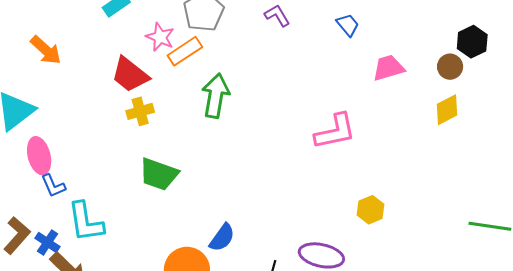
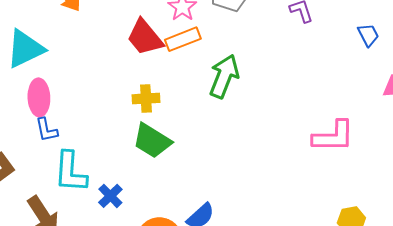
orange rectangle: (185, 51) -> (183, 39), moved
yellow cross: (140, 111) -> (146, 99), moved
blue cross: (48, 242) -> (110, 196), moved

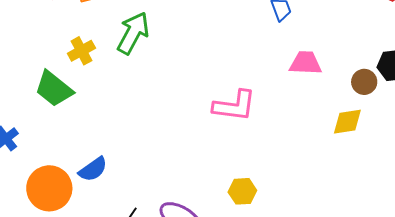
yellow cross: (146, 99) -> (81, 51), moved, turned -32

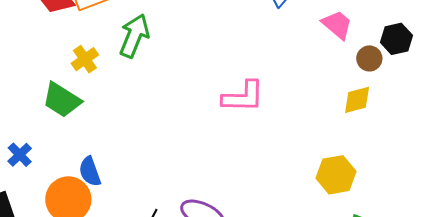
pink trapezoid: (306, 63) -> (337, 25), moved, turned 44
blue semicircle: (93, 169) -> (90, 172), moved, turned 112
yellow hexagon: (242, 191) -> (336, 175), moved, size x1.4

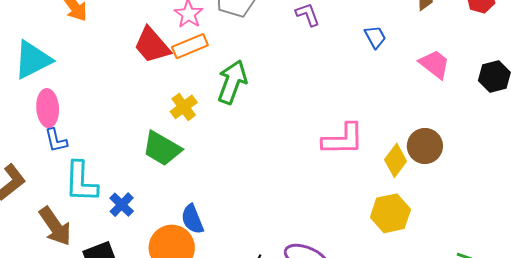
brown circle: (369, 58) -> (425, 146), moved, size x1.4
yellow diamond: (357, 100) -> (396, 160), moved, turned -36
yellow hexagon: (336, 175) -> (390, 213), moved

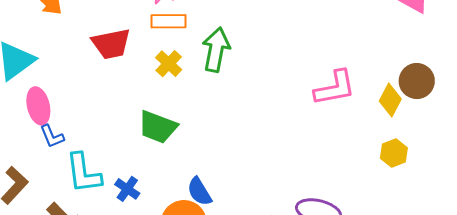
red trapezoid: (152, 45) -> (111, 44), moved, turned -51
orange rectangle: (190, 46) -> (169, 21), turned 32
yellow cross: (184, 107) -> (169, 64), moved
yellow hexagon: (390, 213) -> (394, 153), size x0.7

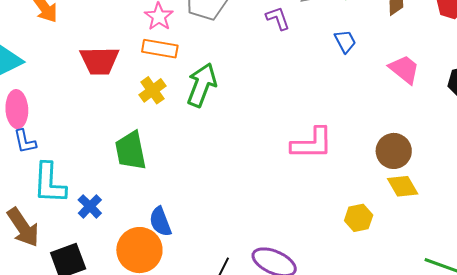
yellow diamond: (390, 100) -> (403, 186), moved, turned -68
green trapezoid: (158, 127) -> (131, 151), turned 48

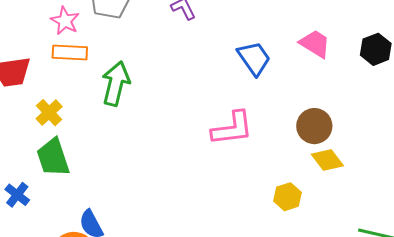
blue trapezoid: (345, 41) -> (254, 58), moved, size x1.5
yellow cross: (153, 90) -> (49, 113), moved
blue cross: (90, 206) -> (17, 195), moved

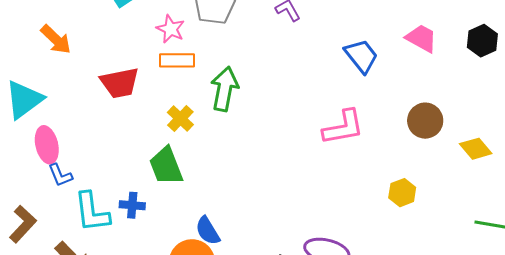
yellow cross: (49, 113) -> (180, 118), moved
yellow diamond: (327, 160) -> (476, 149), moved
blue cross: (17, 195) -> (132, 205), turned -30

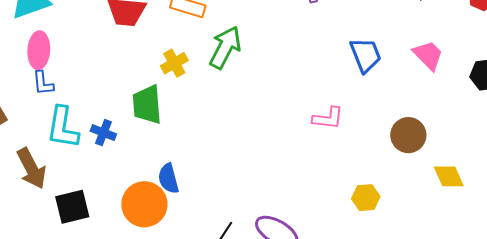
pink L-shape: (343, 127) -> (328, 118), size x0.7

